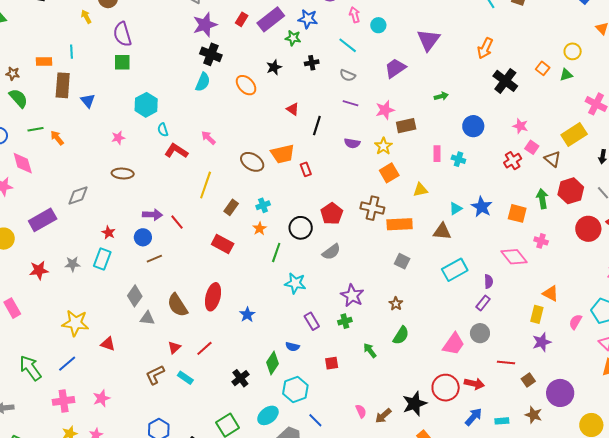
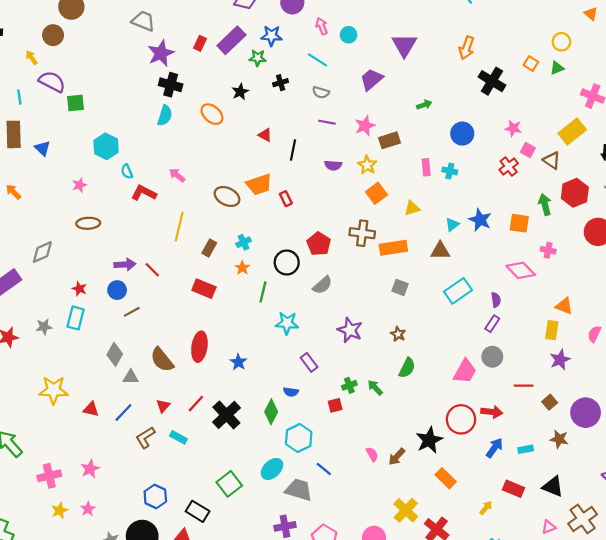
purple semicircle: (122, 34) -> (52, 82), moved, turned 140
green cross: (345, 321) -> (349, 385), moved
blue line: (67, 364) -> (123, 412), moved
black cross: (240, 378) -> (226, 415), moved, size x1.5

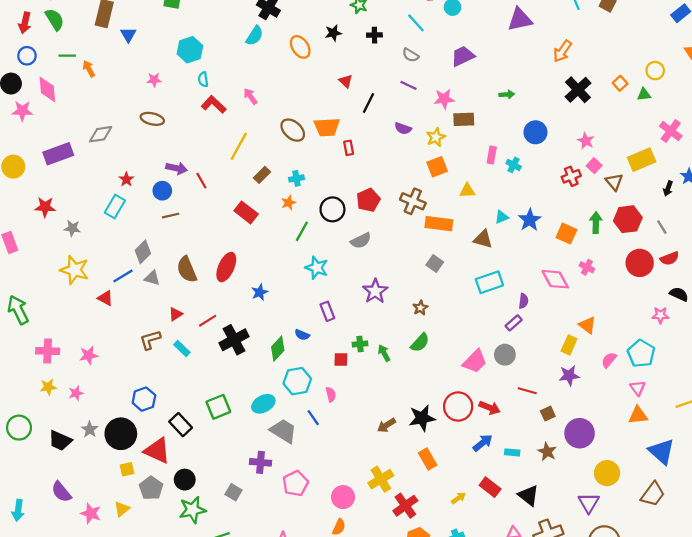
purple triangle: (404, 45) -> (520, 20), moved, turned 32
gray star: (44, 327) -> (72, 228), moved
blue line: (123, 412) -> (123, 276), moved
pink semicircle: (372, 454) -> (331, 394), moved

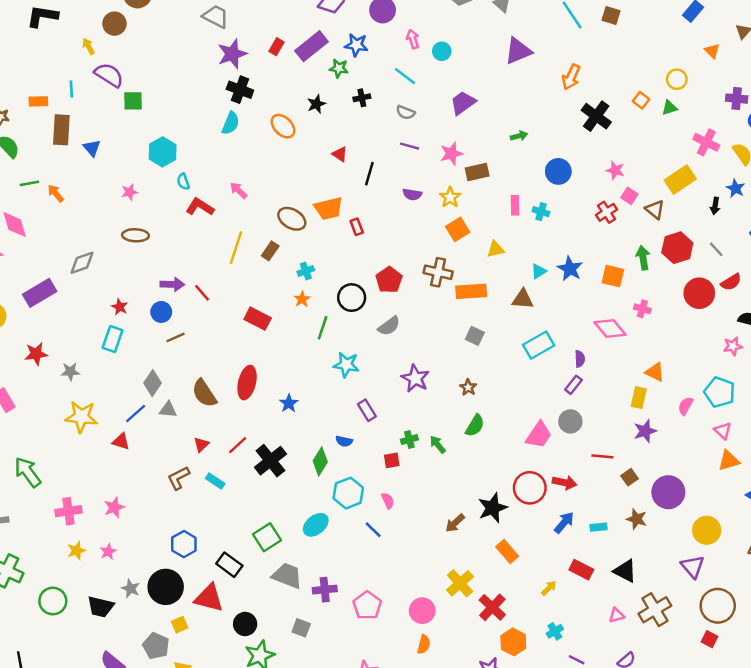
brown rectangle: (262, 175) -> (270, 251), moved
gray trapezoid: (283, 431) -> (287, 576), moved
gray pentagon: (151, 488) -> (156, 646), moved

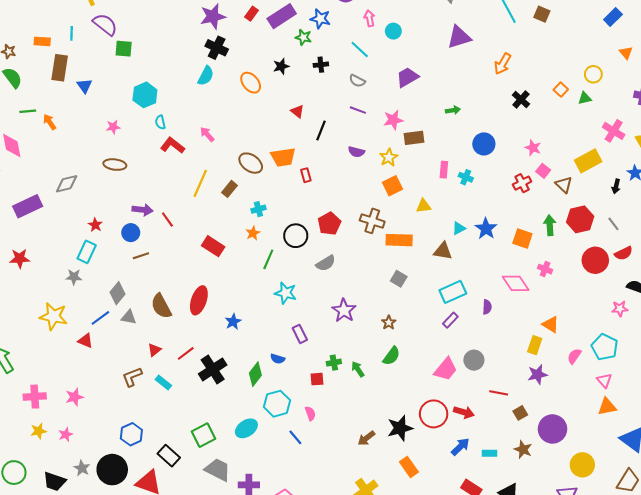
black cross: (596, 116) -> (521, 100), size x0.7
gray star: (70, 372) -> (74, 277), moved
purple rectangle: (573, 385) -> (450, 320), moved

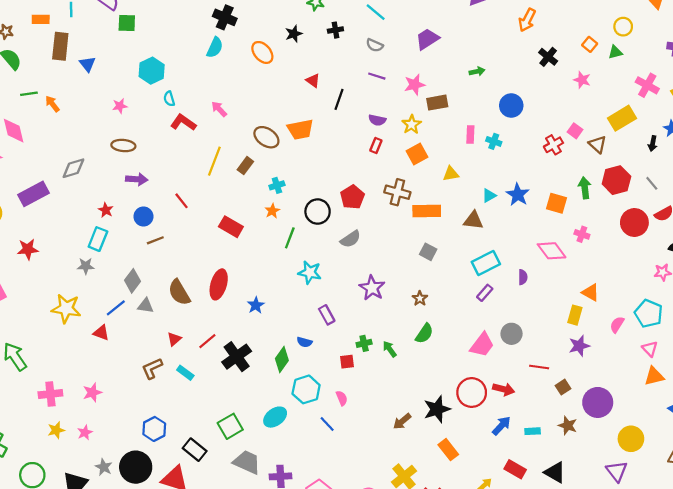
pink star: (533, 148) -> (582, 80), moved
red rectangle: (306, 175) -> (376, 146), moved, turned 40
purple arrow: (143, 210) -> (137, 179), moved

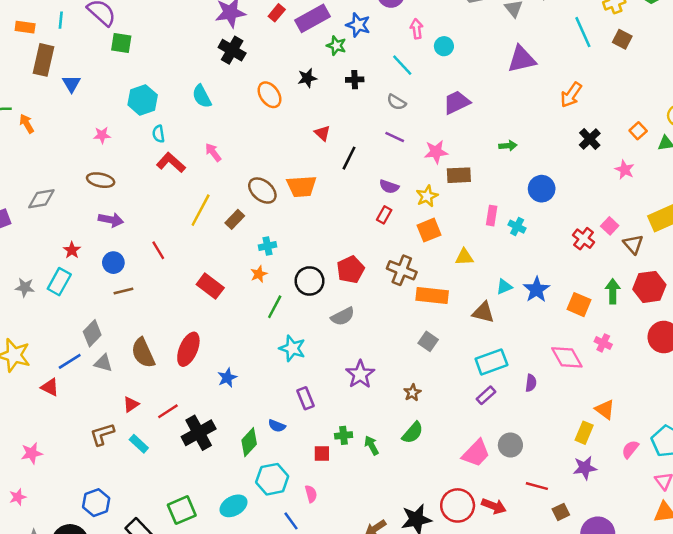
cyan semicircle: (215, 47) -> (202, 96), moved, turned 120
red cross: (553, 145) -> (584, 239), turned -30
gray star: (86, 266) -> (25, 287), moved

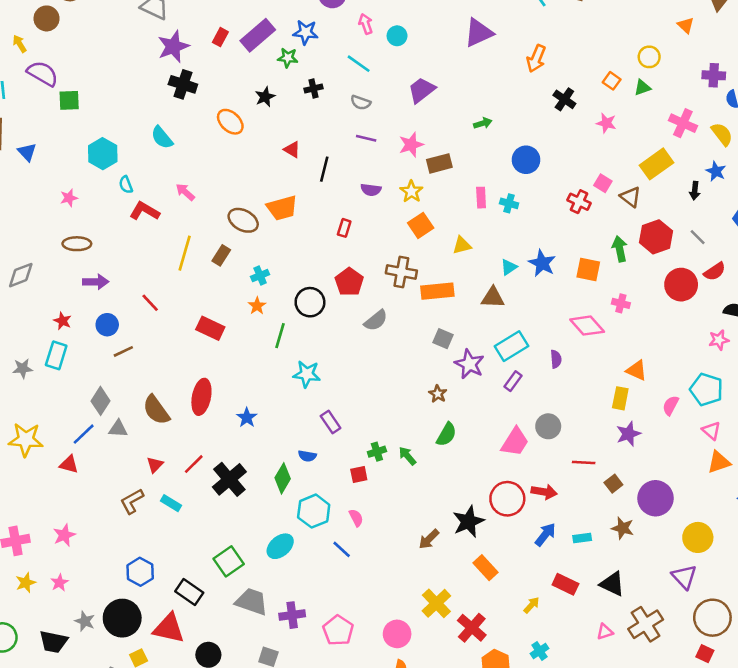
red rectangle: (384, 215) -> (344, 228), moved
gray semicircle: (343, 316) -> (376, 320), moved
purple star: (360, 374) -> (469, 364), moved

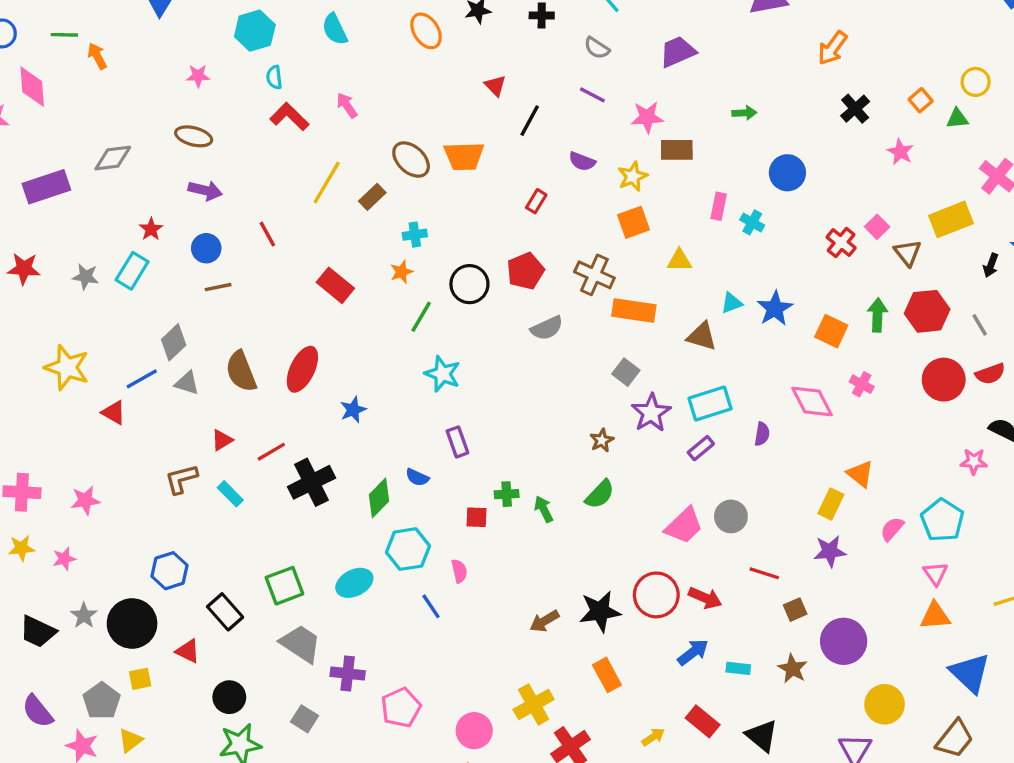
red triangle: (169, 628) -> (188, 651), size x0.6

